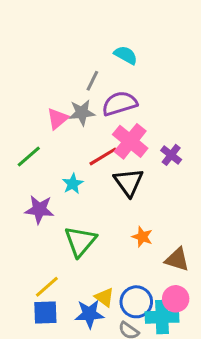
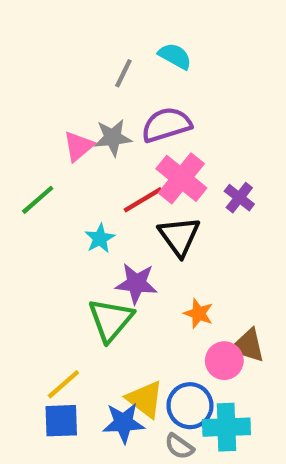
gray line: (92, 81) -> (123, 73), moved
purple star: (39, 209) -> (136, 283), moved
yellow triangle: (104, 297) -> (145, 399), size x1.4
pink circle: (176, 299) -> (224, 361), moved

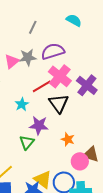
cyan semicircle: (175, 56) -> (74, 20), moved
purple cross: (239, 198) -> (87, 85), size x1.5
green triangle: (111, 320) -> (27, 142), size x0.7

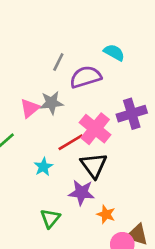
purple semicircle: (53, 51) -> (86, 77), moved
purple cross: (87, 85) -> (132, 114), moved, turned 35
purple star: (39, 125) -> (81, 193), moved

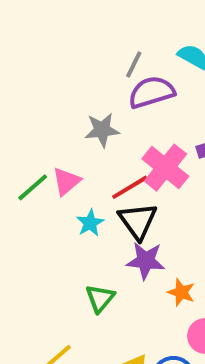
gray line: (58, 62) -> (134, 64), moved
pink triangle: (30, 108) -> (66, 181), moved
black triangle: (94, 165) -> (138, 221), moved

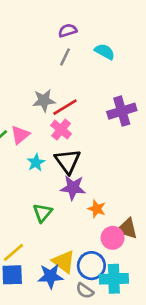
purple semicircle: (152, 92) -> (68, 30), moved, size x0.6
pink cross: (165, 168) -> (61, 130), moved, size x0.7
red line: (130, 187) -> (65, 107), moved

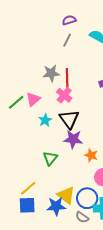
red line: (65, 107) -> (67, 78), turned -60

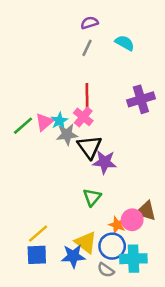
gray star: (51, 73) -> (67, 134), moved
cyan star: (45, 120) -> (59, 121), moved
purple star: (73, 139) -> (105, 162), moved
orange star: (91, 155) -> (117, 225), moved
green triangle: (50, 158) -> (92, 197), moved

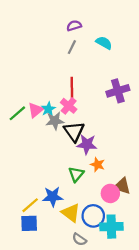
orange star: (117, 225) -> (98, 165), moved
blue star: (73, 256) -> (53, 197), moved
gray semicircle: (106, 270) -> (79, 239), moved

